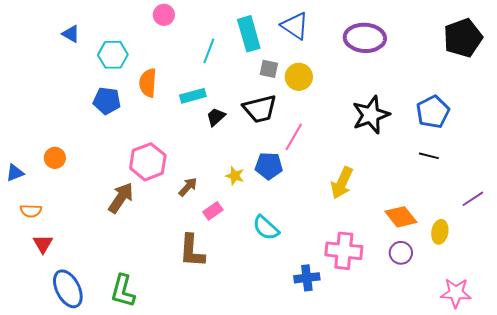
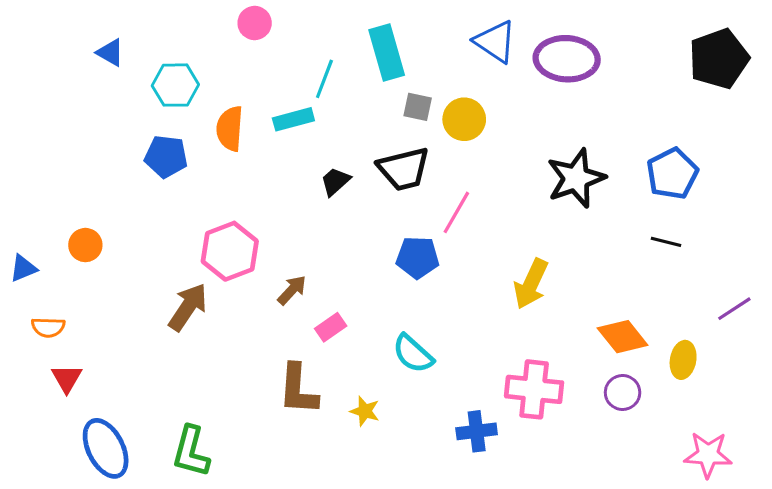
blue triangle: (295, 26) -> (495, 42), moved
cyan rectangle: (193, 96) -> (293, 119), moved
yellow star: (235, 176) -> (365, 411), moved

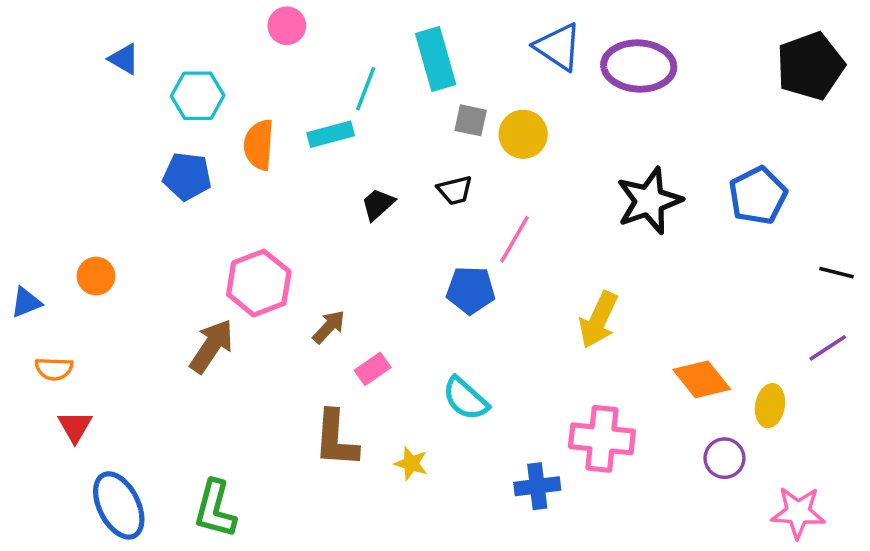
black trapezoid: (404, 169) -> (455, 190), size x0.6
black line: (666, 242) -> (837, 273), moved
purple circle: (623, 392) -> (724, 458), moved

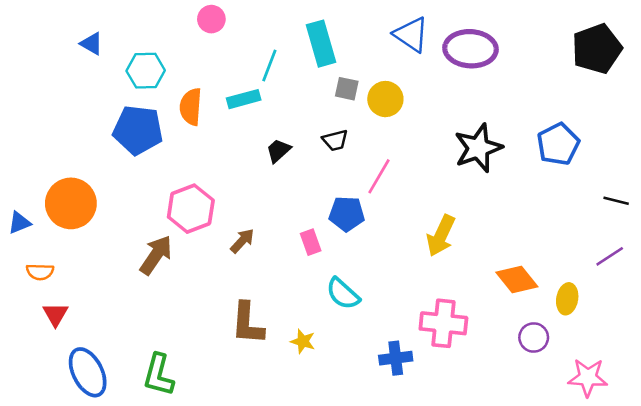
blue pentagon: (187, 176) -> (138, 130), size x1.4
orange circle: (96, 276) -> (71, 203), size x1.8
pink rectangle: (373, 369) -> (311, 242), moved, turned -75

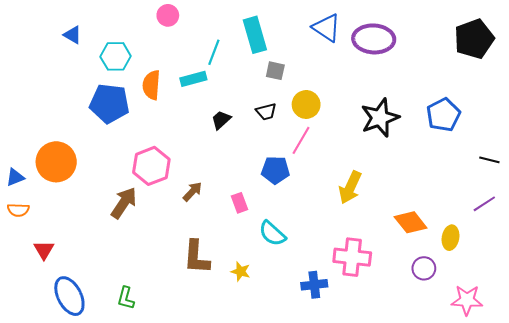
yellow circle: (385, 99) -> (306, 104), moved
pink rectangle: (311, 242) -> (240, 203), moved
orange semicircle: (40, 272) -> (18, 210), moved
green L-shape: (159, 375) -> (126, 298), size x0.7

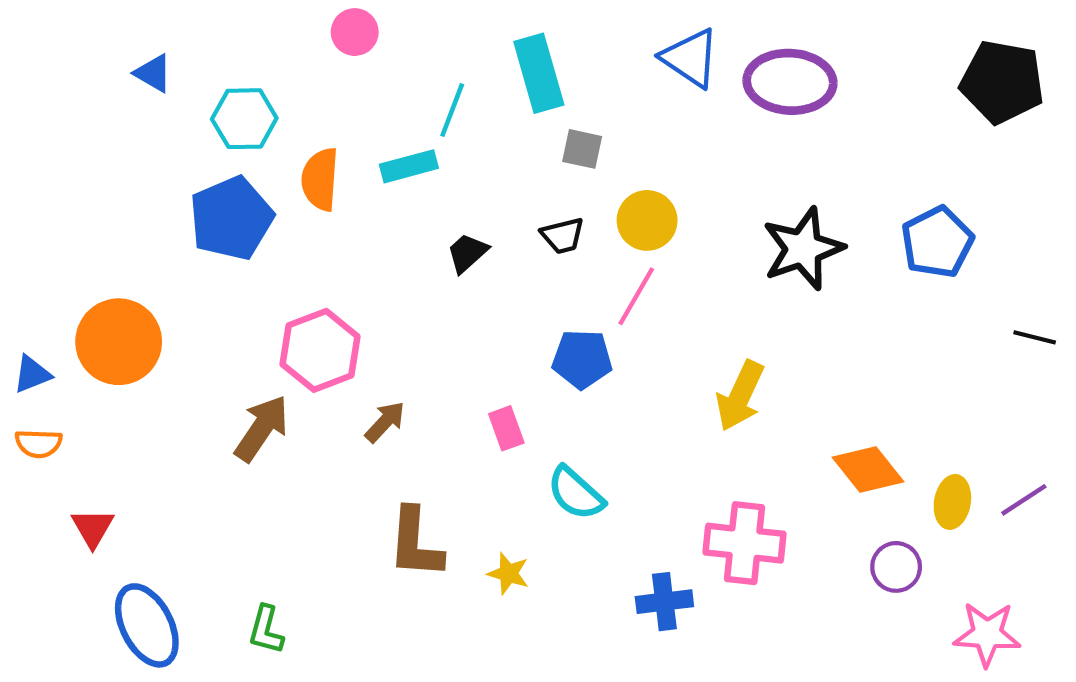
black pentagon: (474, 39) -> (1002, 82), turned 30
blue pentagon: (109, 103) -> (231, 218), turned -30
brown arrow: (192, 192) -> (385, 422), moved
purple line: (484, 204) -> (1024, 500), moved

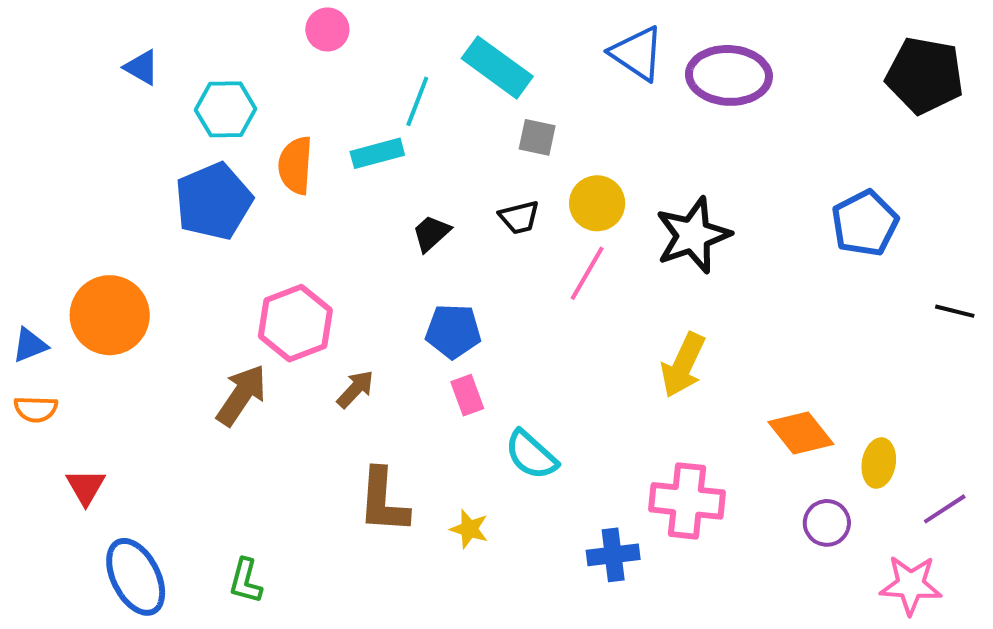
cyan rectangle: (539, 73) -> (497, 67), turned -38
black star: (803, 249) -> (693, 235), moved
blue pentagon: (582, 359) -> (453, 331), moved
purple line: (1024, 500) -> (945, 509), moved

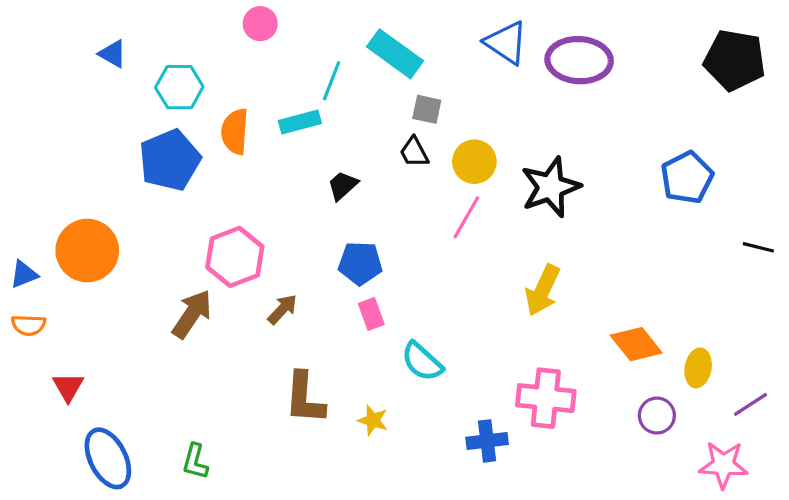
black trapezoid: (519, 217) -> (414, 152), moved, turned 76

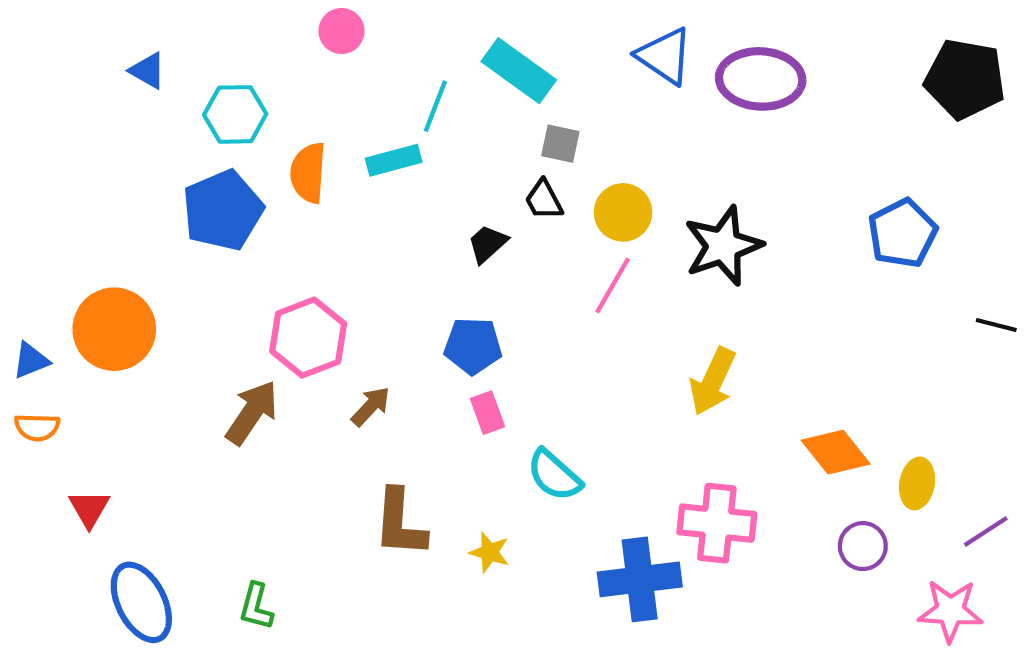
black trapezoid: (343, 185) -> (487, 244), moved
blue cross: (487, 441) -> (640, 579), size x1.5

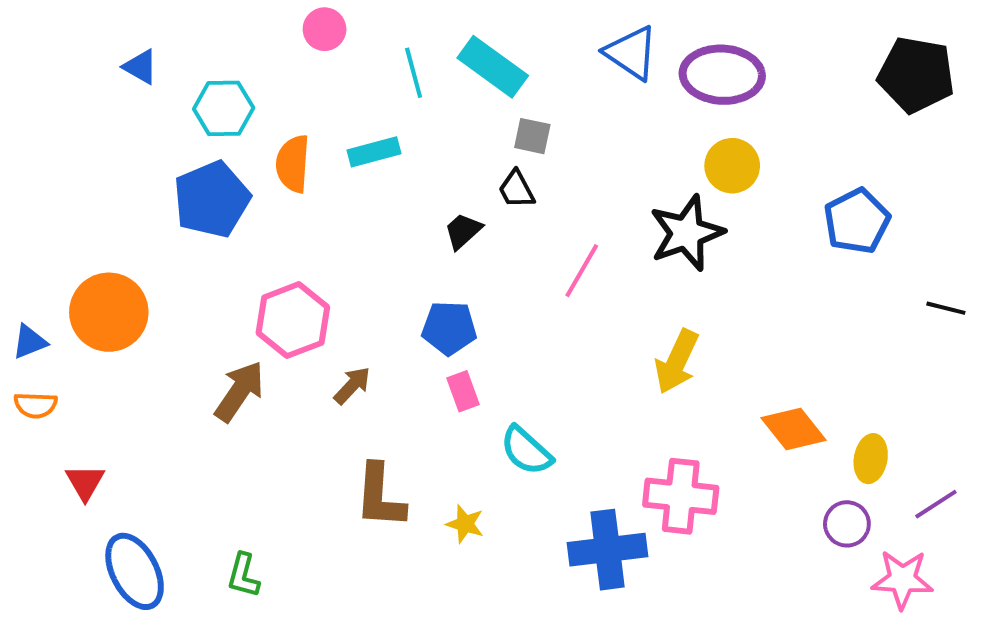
cyan line: (435, 106) -> (414, 73), moved, turned -36
yellow circle: (623, 212) -> (732, 166), moved
purple circle: (863, 546) -> (847, 524), moved

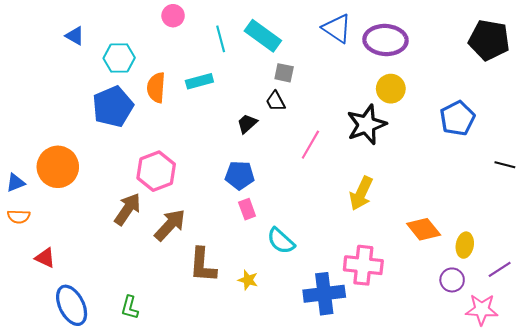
brown arrow: (352, 385) -> (170, 225), moved, size x1.6
red triangle: (85, 482) -> (45, 258), turned -35

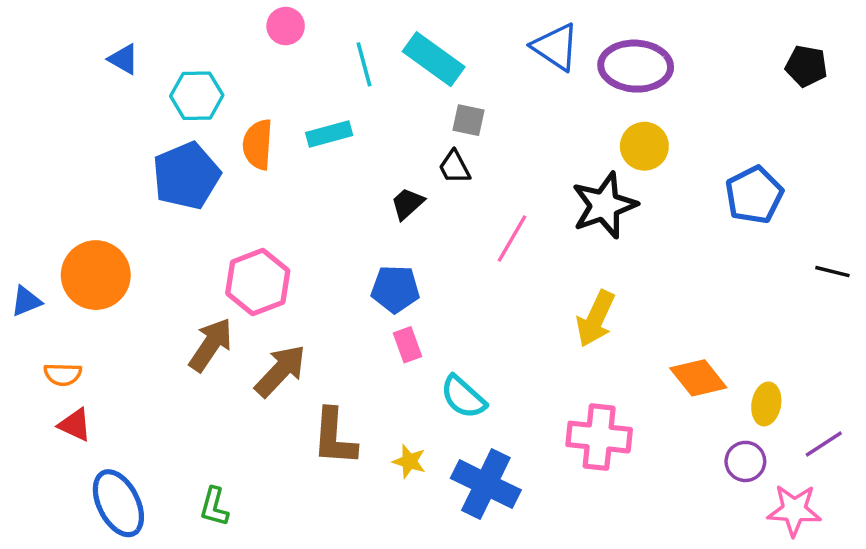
black pentagon: (489, 40) -> (806, 66), size x0.6
orange semicircle: (19, 217) -> (63, 374), moved
blue cross: (324, 294) -> (486, 484), moved, turned 33

